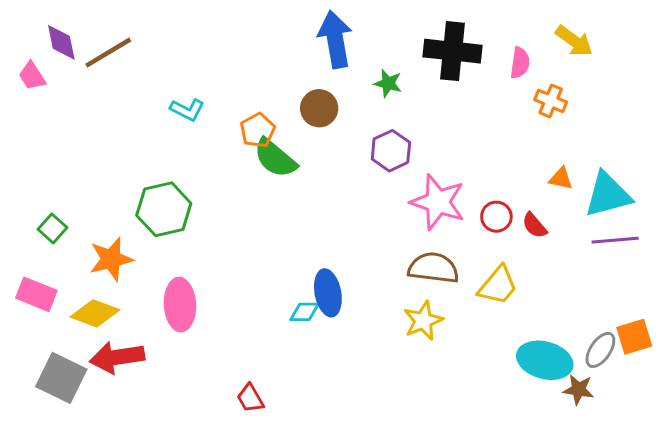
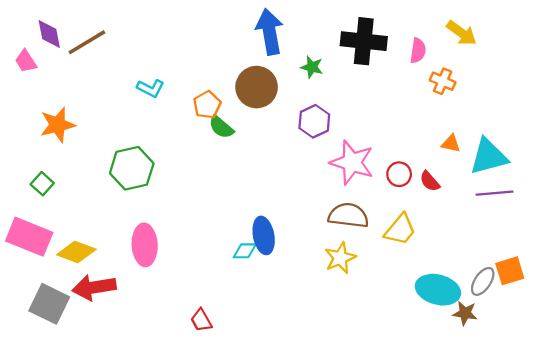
brown circle: (319, 108) -> (257, 87), size x1.4
green semicircle: (275, 158) -> (221, 127), size x0.7
orange star: (111, 259) -> (58, 125), moved
pink rectangle: (36, 294) -> (29, 237), size x1.4

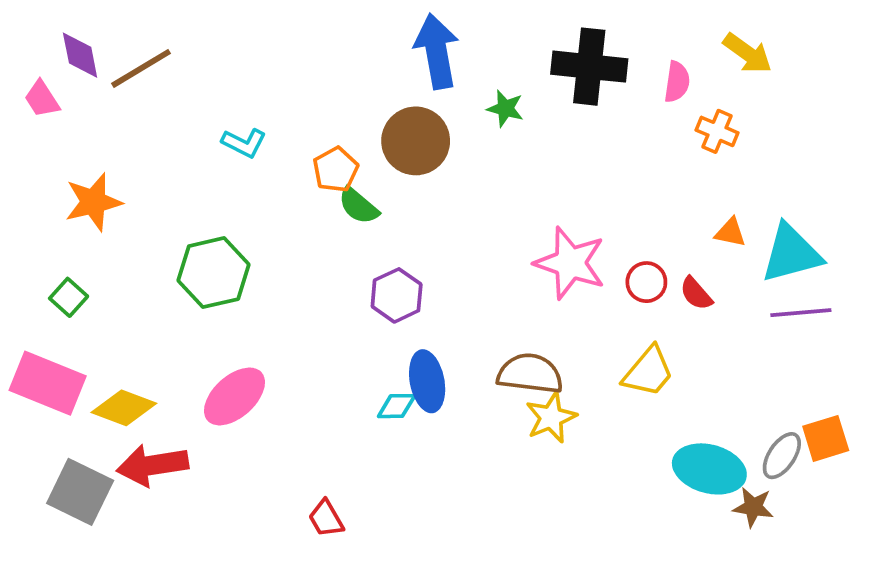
purple hexagon: (314, 121) -> (397, 295), moved
brown semicircle: (348, 215) -> (530, 374), moved
pink ellipse: (145, 245) -> (234, 396), turned 51

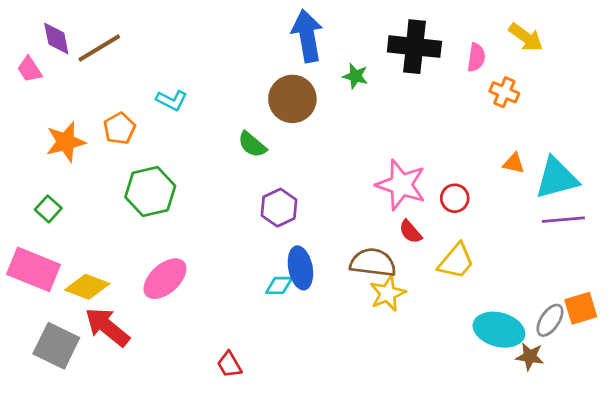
orange pentagon: (336, 170) -> (119, 128), moved
red semicircle: (696, 294) -> (410, 232), moved
red arrow: (152, 465) -> (107, 327), turned 48

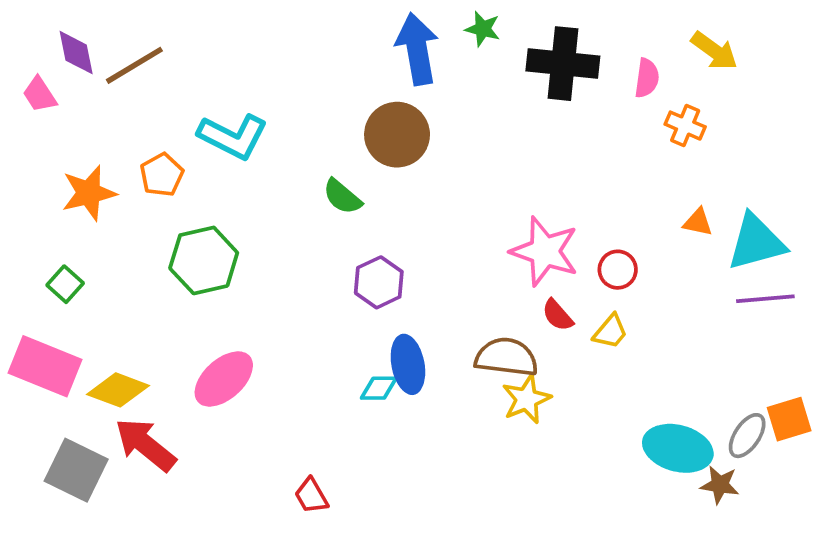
green star: (355, 76) -> (483, 29), moved
cyan L-shape: (172, 100) -> (233, 136), size x1.6
yellow trapezoid: (456, 261) -> (610, 332), moved, size x0.7

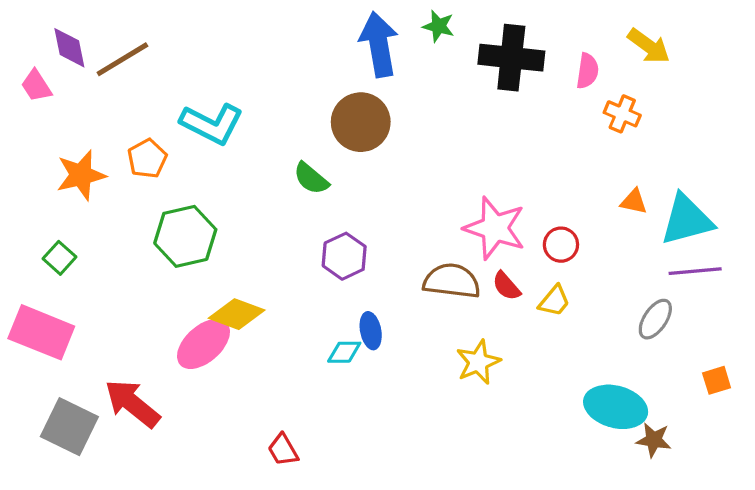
brown semicircle: (506, 357) -> (452, 281), moved
blue ellipse: (408, 364) -> (371, 331), size x0.7
yellow diamond: (118, 390) -> (237, 314), moved
orange square: (789, 419) -> (717, 380), size x0.7
gray ellipse: (747, 436) -> (655, 319), moved

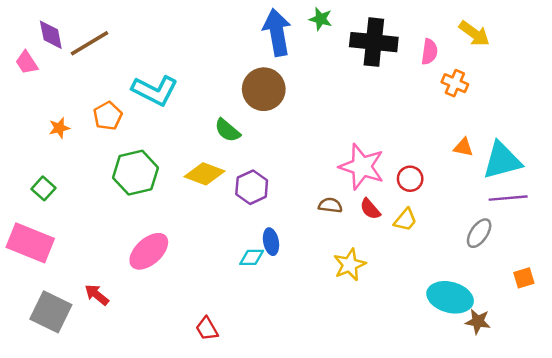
orange star: (81, 175) -> (59, 128), size x0.6
brown semicircle: (452, 281) -> (330, 205), size x0.6
yellow diamond: (237, 314) -> (204, 174), moved
red arrow: (132, 403) -> (97, 295), size x0.6

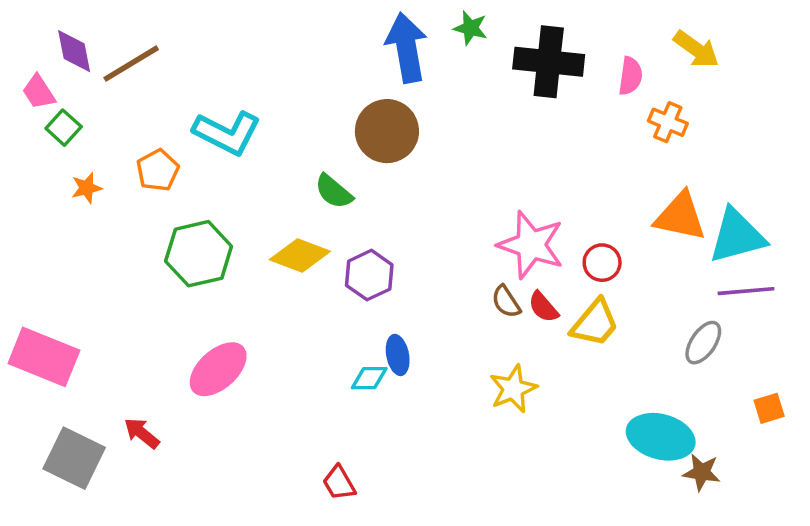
orange triangle: (463, 147) -> (680, 216), size x1.8
green square: (44, 188) -> (64, 128), moved
brown semicircle: (330, 205) -> (506, 302), moved, turned -130
yellow trapezoid: (405, 220) -> (595, 323), size x1.4
red trapezoid: (207, 329) -> (339, 483), moved

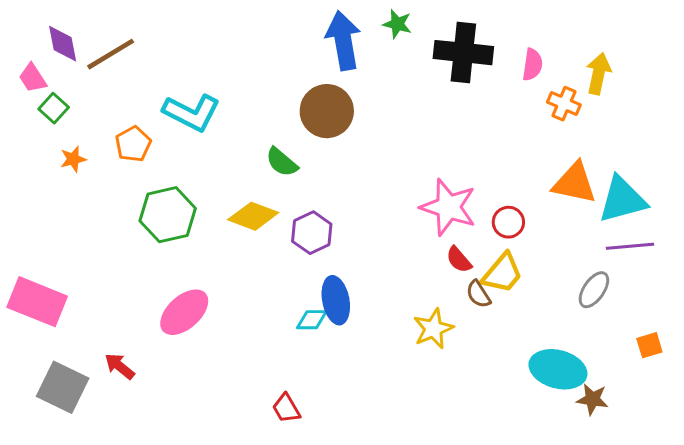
yellow arrow: (696, 49) -> (598, 74), moved, turned -114
brown semicircle: (506, 302) -> (478, 294), moved
blue ellipse: (398, 355) -> (336, 300), size x1.4

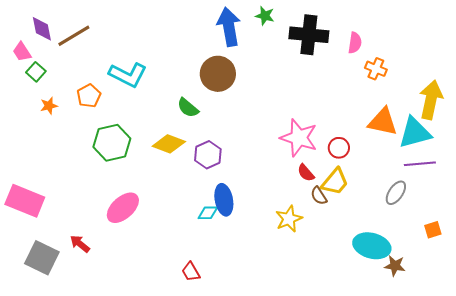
yellow arrow: (598, 74) -> (431, 100), moved, size x1.4

